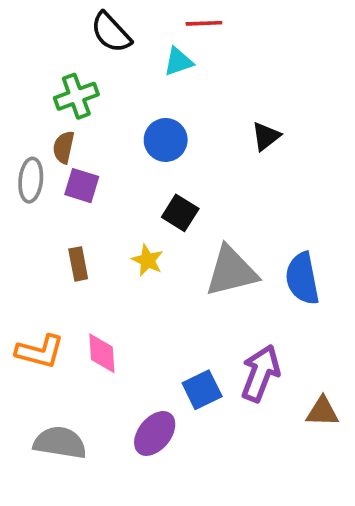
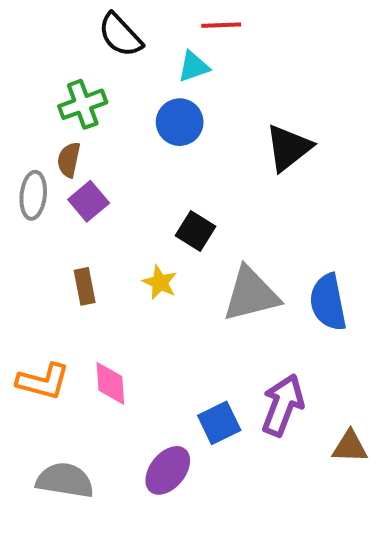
black triangle: (266, 136) -> (288, 148), size x1.5
blue circle: (166, 140) -> (180, 122), moved
purple square: (82, 186) -> (89, 201), turned 33

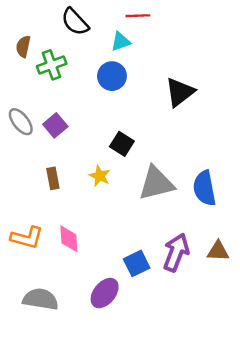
brown semicircle: (69, 160) -> (23, 46), moved
gray ellipse: (33, 195) -> (21, 122), turned -44
brown triangle: (350, 447) -> (218, 251), moved

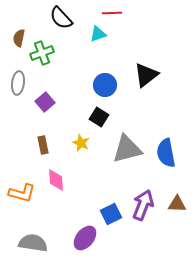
blue circle: (112, 76) -> (105, 85), moved
gray ellipse: (21, 122) -> (18, 83), moved, turned 45
pink diamond: (69, 239) -> (56, 180), moved

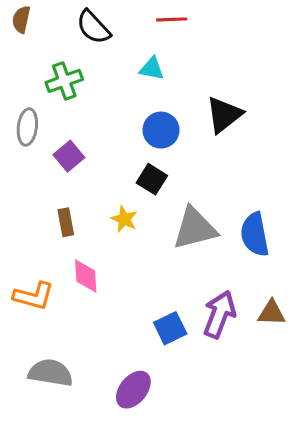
cyan triangle: (98, 34) -> (152, 69), moved, turned 30
brown semicircle: (19, 38) -> (21, 19), moved
purple ellipse: (85, 238) -> (133, 390), moved

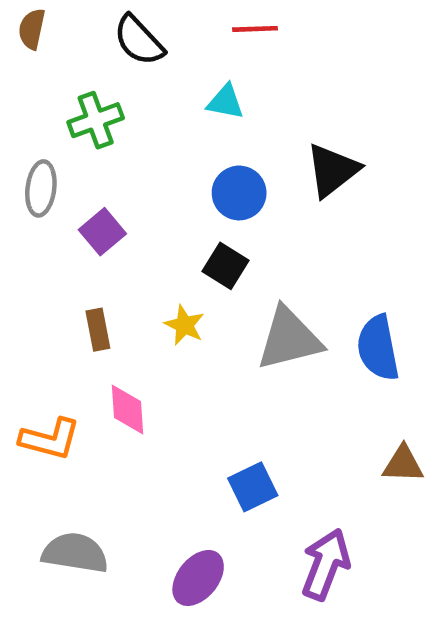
purple arrow: (219, 314) -> (326, 564), moved

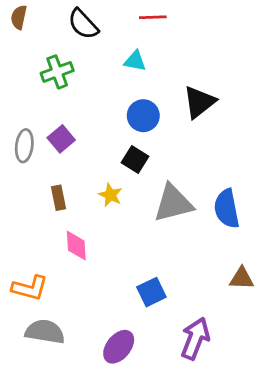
gray ellipse: (41, 188) -> (24, 146), moved
orange L-shape: (50, 439) -> (30, 288), moved

